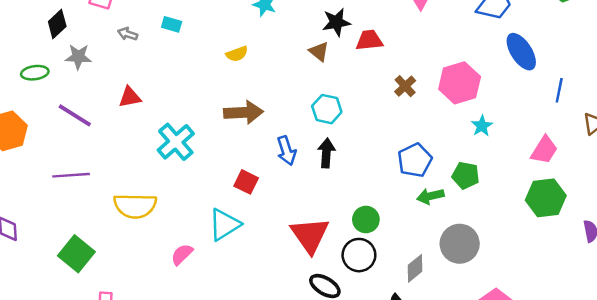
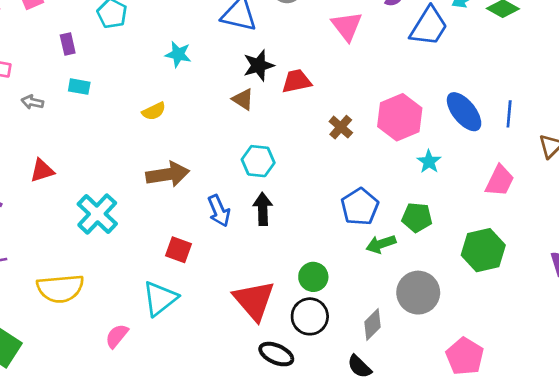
blue ellipse: (521, 52) -> (464, 112), moved
green hexagon: (546, 198) -> (483, 250), moved

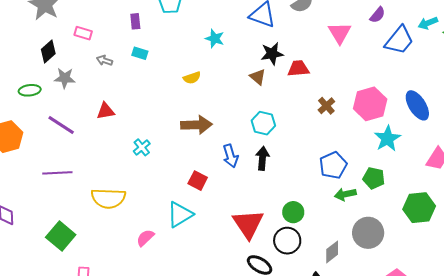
cyan star: (429, 162) -> (387, 139), size x1.5
cyan cross: (97, 214) -> (142, 147), size x0.6

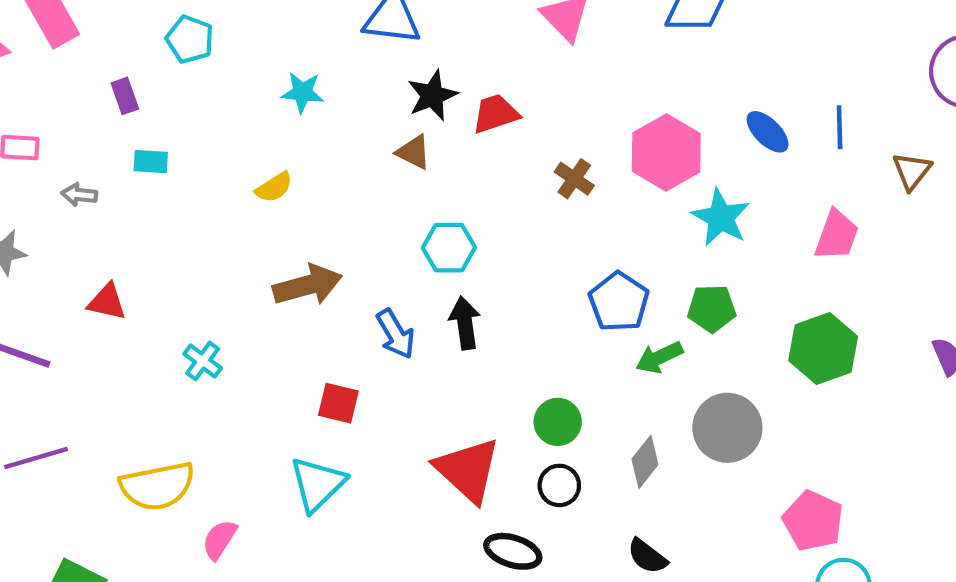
blue ellipse: (417, 105) -> (768, 132), size x0.7
red triangle: (105, 111) -> (107, 302), turned 36
pink semicircle: (145, 238) -> (220, 540), moved
black circle: (287, 241) -> (559, 485), size x0.7
gray diamond: (332, 252) -> (645, 462), moved

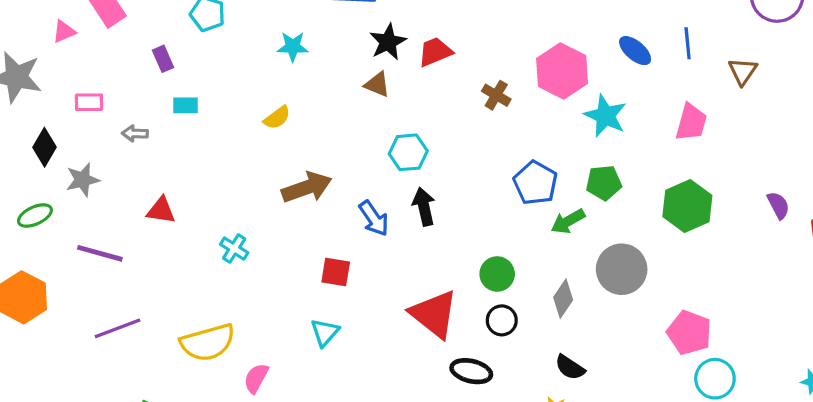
cyan triangle: (318, 484) -> (325, 332), size x0.7

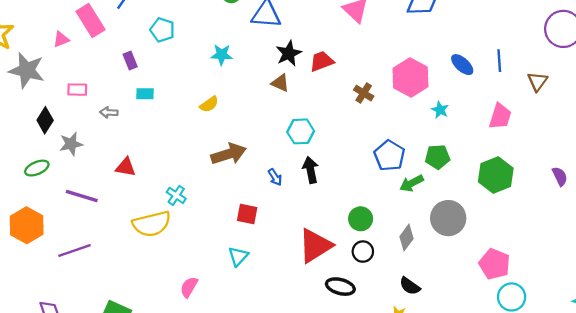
cyan star: (605, 116) -> (440, 110), size x0.6
blue arrow: (374, 218) -> (275, 177), size x0.7
red triangle: (434, 314) -> (315, 246), turned 48
purple line: (117, 328) -> (74, 251), moved
yellow semicircle: (208, 342) -> (152, 224), moved

